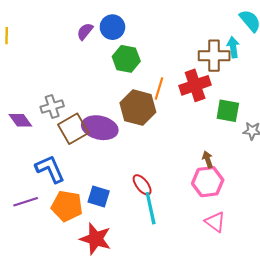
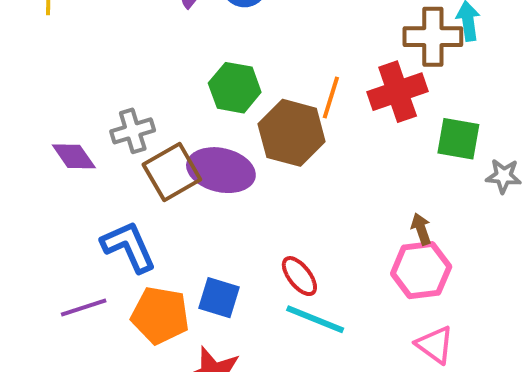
green hexagon: (126, 59) -> (235, 88), moved
cyan line: (151, 208) -> (315, 319), turned -56

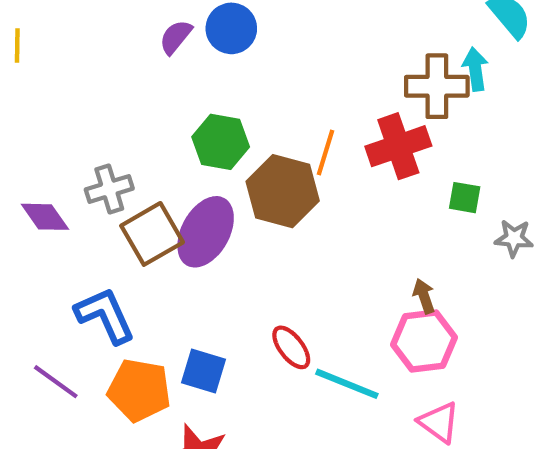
green square: (458, 139) -> (465, 198), size x0.7
purple ellipse: (221, 170) -> (206, 232), turned -74
purple line: (84, 307) -> (56, 382), turned 54
cyan line: (315, 319) -> (347, 384), moved

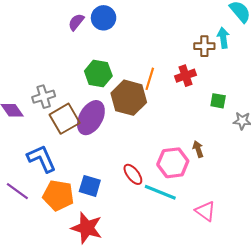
brown cross: (437, 86) -> (204, 46), size x0.7
red cross: (398, 146) -> (185, 76), size x0.7
pink hexagon: (424, 341) -> (173, 163), moved

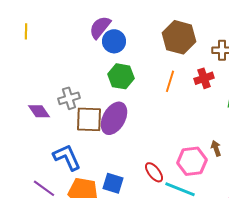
blue circle: (104, 18) -> (114, 41), moved
purple semicircle: (76, 22) -> (100, 27), size x1.4
brown hexagon: (129, 98) -> (179, 37), moved
brown square: (65, 119) -> (89, 119), turned 32

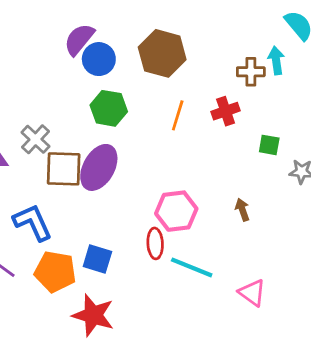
brown hexagon: (179, 37) -> (162, 53), moved
gray cross: (69, 98) -> (35, 139), turned -30
pink hexagon: (192, 161) -> (176, 211), moved
red ellipse: (154, 172) -> (155, 243), turned 35

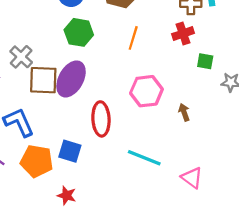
red cross: (226, 111) -> (183, 34), moved
pink hexagon: (176, 211) -> (146, 91), moved
red ellipse: (155, 243) -> (101, 119), moved, size x1.4
red star: (93, 315) -> (67, 195), size x0.6

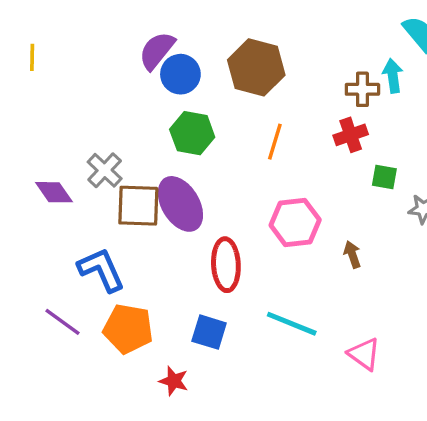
purple ellipse: (71, 79) -> (180, 204), turned -60
blue square: (70, 151) -> (209, 332), moved

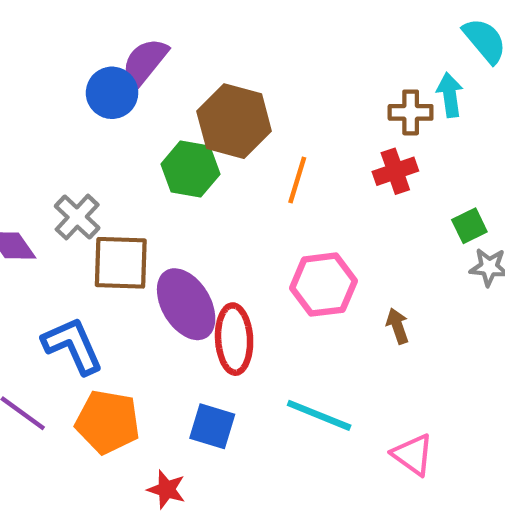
brown hexagon: (256, 67) -> (234, 121), moved
blue circle: (180, 74) -> (112, 93), moved
green square: (384, 177) -> (469, 226), moved, turned -36
purple ellipse: (180, 204) -> (186, 304), moved

